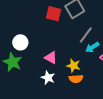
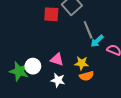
gray line: (86, 35) -> (88, 30), turned -48
white circle: (20, 42) -> (33, 66), moved

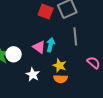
cyan arrow: (97, 41) -> (51, 45), moved, turned 128
pink triangle: (57, 59) -> (39, 47), moved

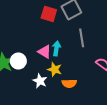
yellow star: (60, 65) -> (55, 69), moved

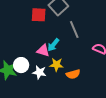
cyan arrow: (56, 48) -> (53, 45), turned -136
white star: (40, 81) -> (39, 72), moved

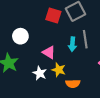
cyan arrow: (53, 45) -> (72, 44), moved, turned -48
white circle: (21, 65) -> (20, 36), moved

